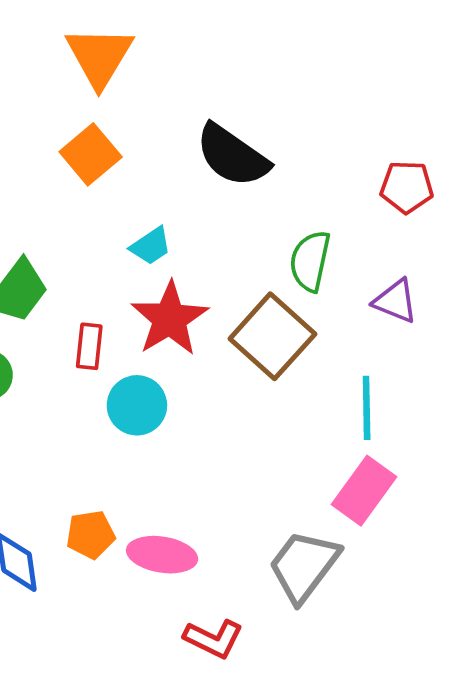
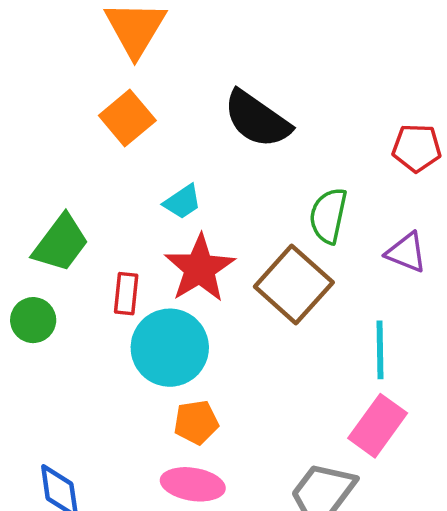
cyan circle: (137, 405) -> (170, 348), size x1.4
orange pentagon: (91, 535) -> (196, 422), moved

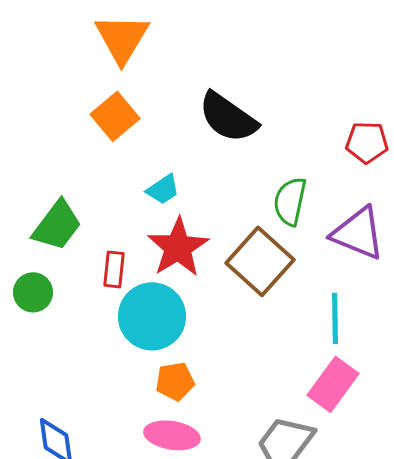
purple triangle: (406, 252) -> (358, 233), size x1.5

